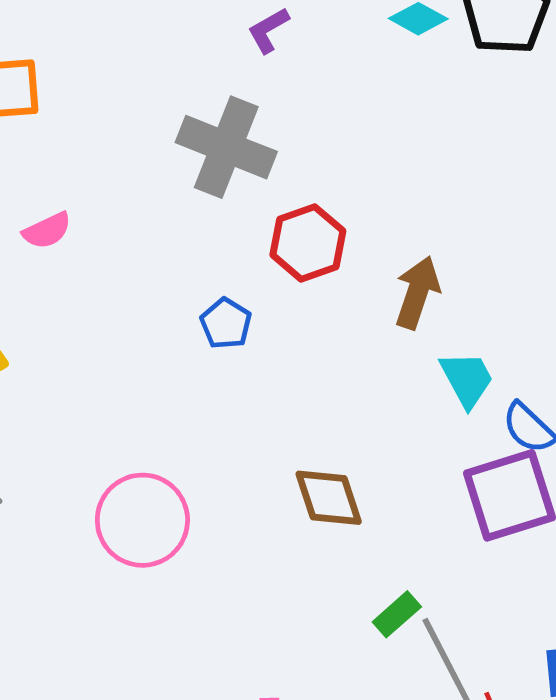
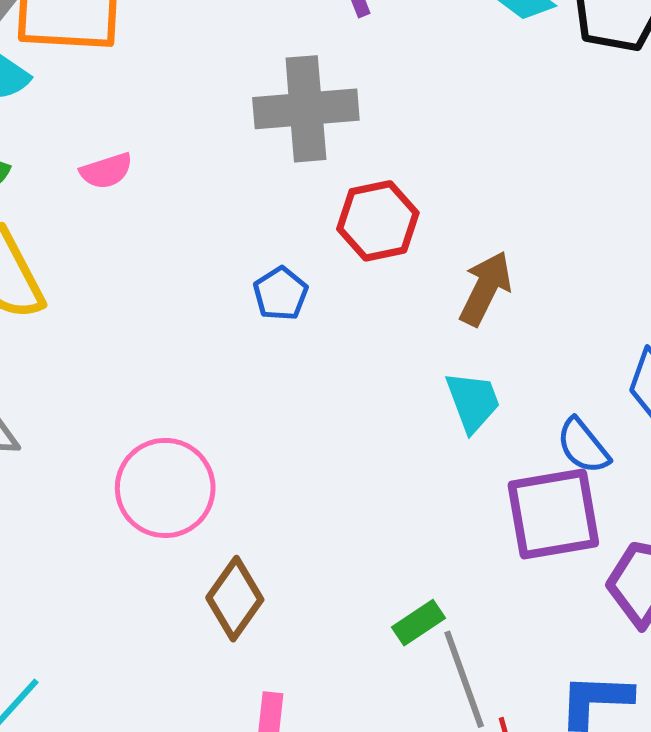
gray cross: (226, 147) -> (306, 109), turned -34
cyan trapezoid: (467, 379) -> (473, 402), moved
brown diamond: (329, 498) -> (235, 599), moved, turned 46

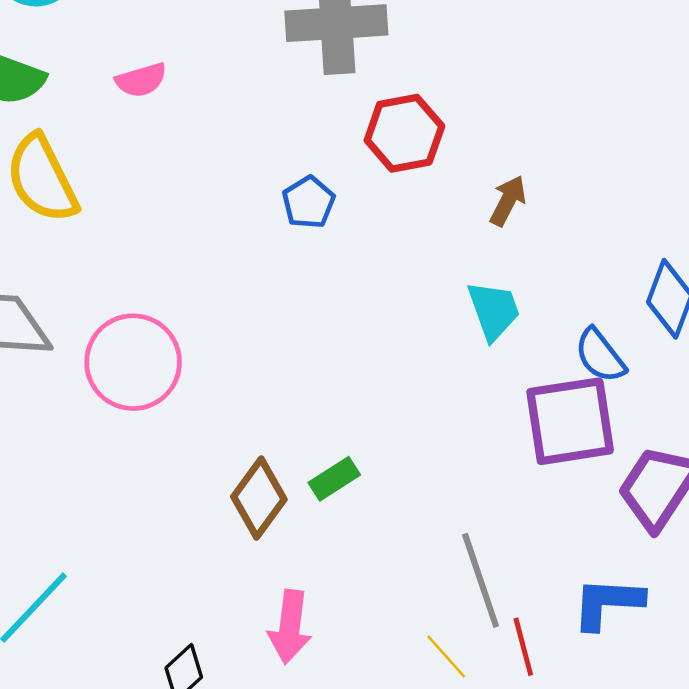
brown arrow: (486, 288) -> (508, 201), size x0.7
pink circle: (165, 488) -> (133, 362), moved
green rectangle: (418, 623) -> (334, 479), moved

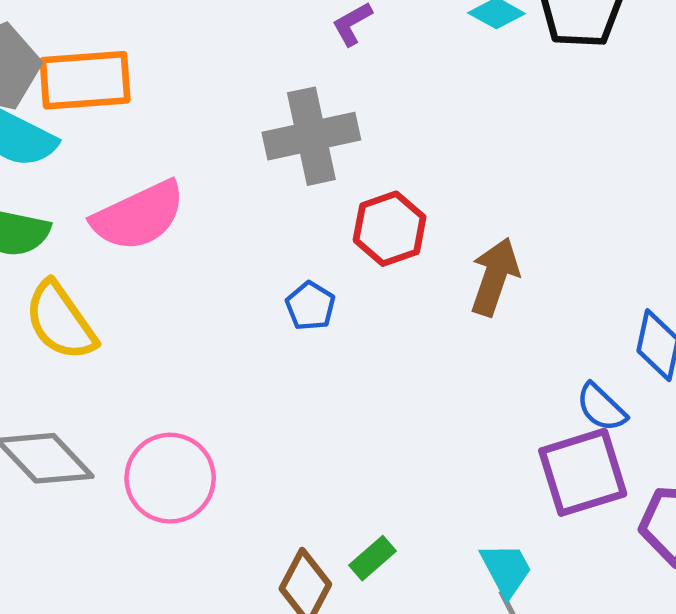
pink semicircle: (141, 80) -> (139, 216), size x2.0
brown arrow: (508, 201) -> (495, 277), size x1.6
cyan trapezoid: (494, 311) -> (506, 570), moved

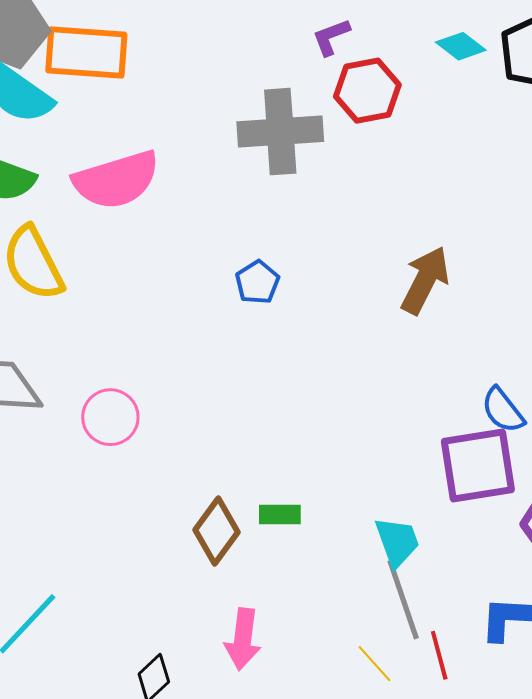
red hexagon: (390, 229) -> (367, 91), moved
pink circle: (170, 478) -> (110, 417), size x0.7
green rectangle: (372, 558) -> (280, 514), turned 33

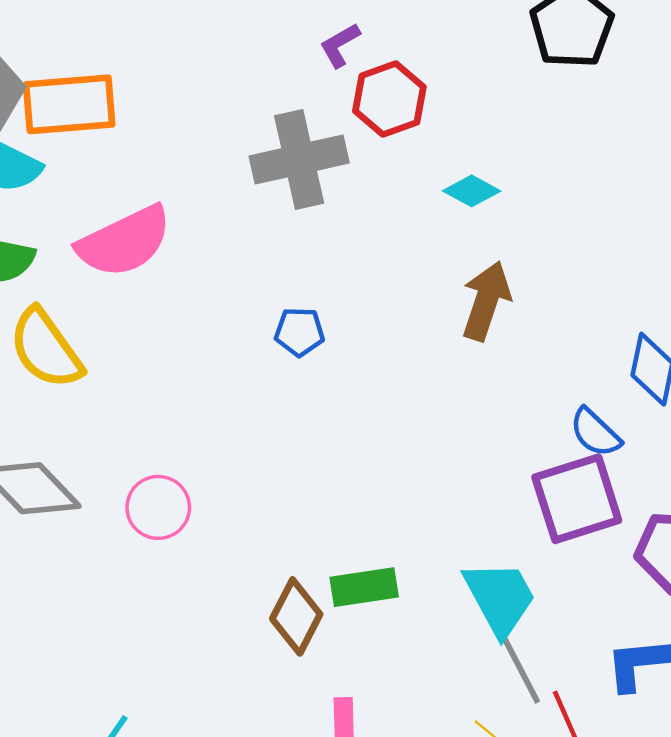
cyan diamond: (461, 46) -> (472, 191), moved
blue pentagon: (257, 282) -> (299, 332), turned -30
green rectangle: (280, 514) -> (364, 587), size x1.4
cyan trapezoid: (397, 542) -> (500, 598), size x1.4

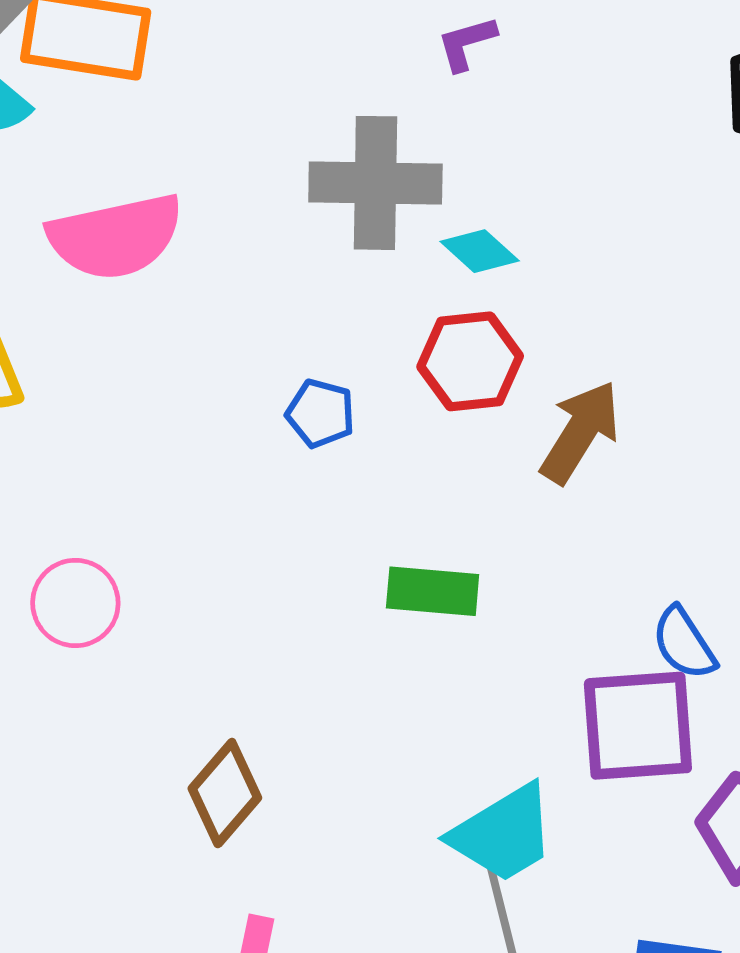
red hexagon: (389, 99) -> (470, 361), moved
cyan diamond: (472, 191) -> (480, 251), moved
green rectangle: (364, 587) -> (433, 591), moved
cyan trapezoid: (500, 598) -> (503, 834), turned 74

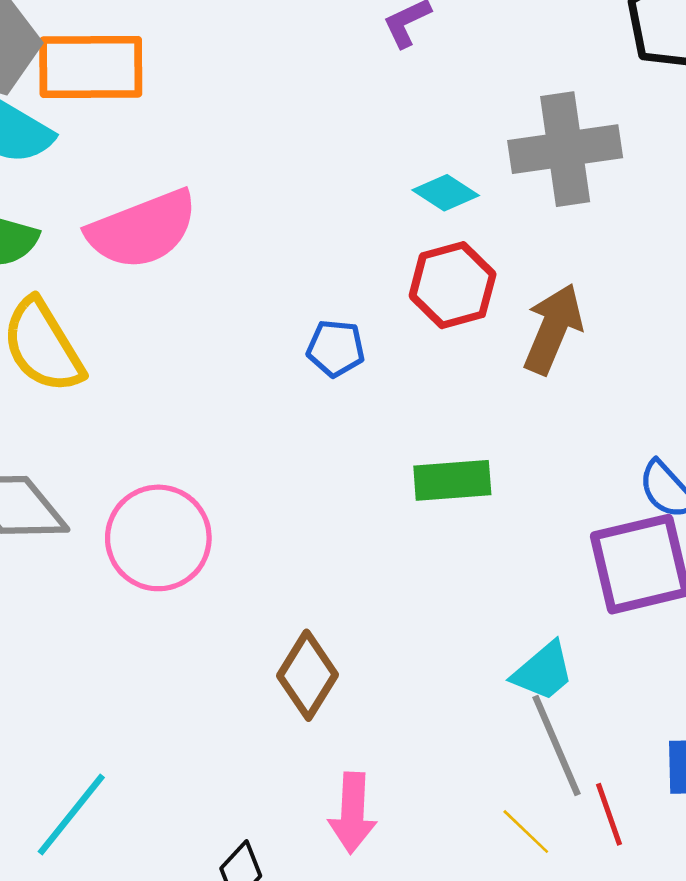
gray cross: (375, 183) -> (565, 149), moved
pink circle: (75, 603) -> (158, 538), size x1.4
cyan trapezoid: (503, 834) -> (543, 671), size x0.7

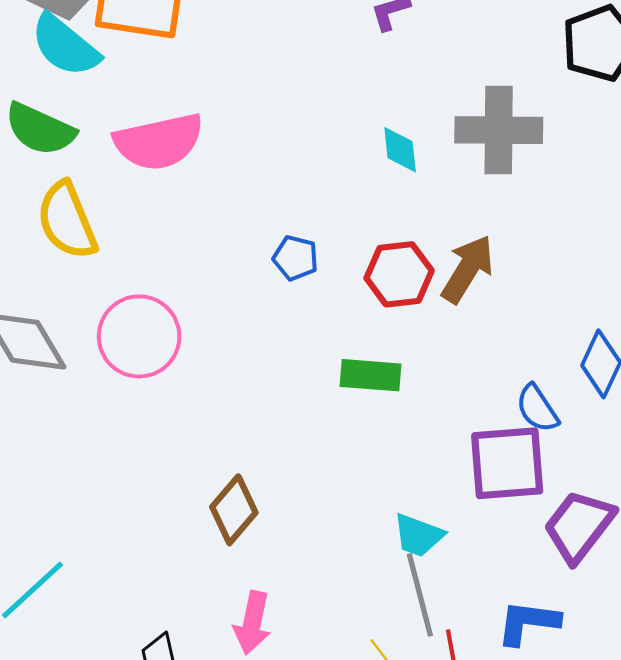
cyan diamond: (446, 193) -> (400, 150), turned 42
red hexagon: (453, 285) -> (399, 274), moved
pink circle: (158, 538) -> (139, 336), moved
cyan trapezoid: (543, 671) -> (418, 535), turned 52

